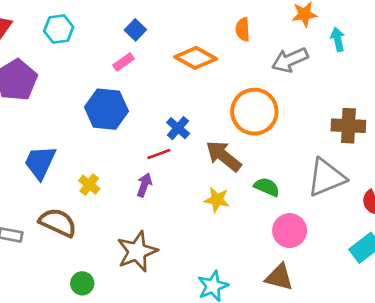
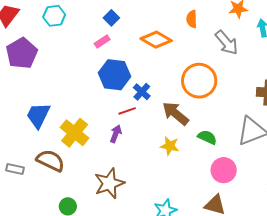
gray arrow: (290, 60) -> (227, 43), turned -108
blue hexagon: (106, 109) -> (115, 75), moved
yellow cross: (89, 185) -> (75, 133), size x1.8

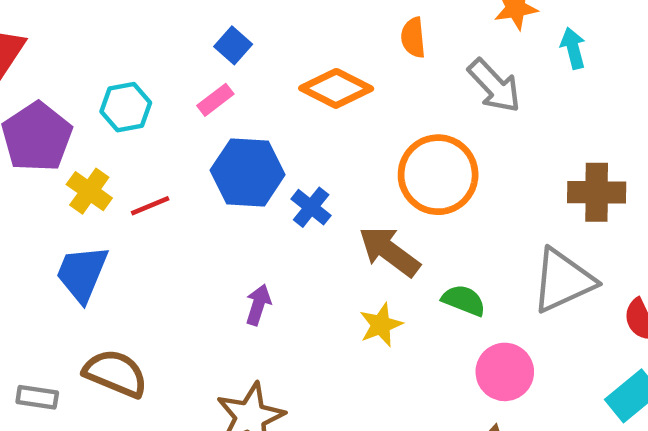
cyan hexagon: (54, 16) -> (126, 107), moved
red line: (127, 111) -> (150, 206), moved
yellow cross: (75, 133) -> (89, 191), moved, size x0.7
yellow star: (170, 146) -> (381, 325), turned -30

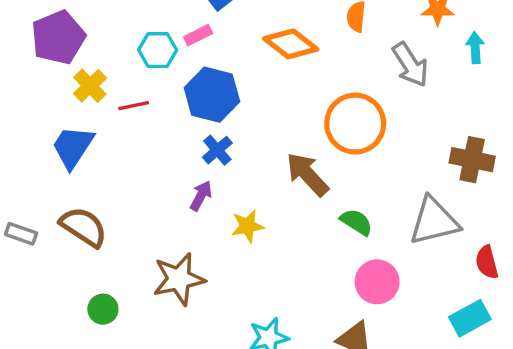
cyan hexagon: (126, 107) -> (158, 50), moved
blue cross: (311, 207) -> (217, 150), moved
yellow star: (381, 325) -> (247, 226), moved

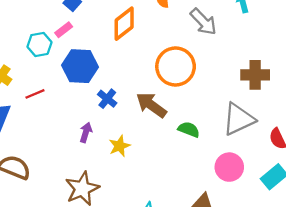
orange diamond: (291, 44) -> (124, 24), turned -64
red line: (134, 106) -> (35, 94), moved
blue cross: (217, 150) -> (107, 99), moved
pink circle: (377, 282) -> (229, 167), moved

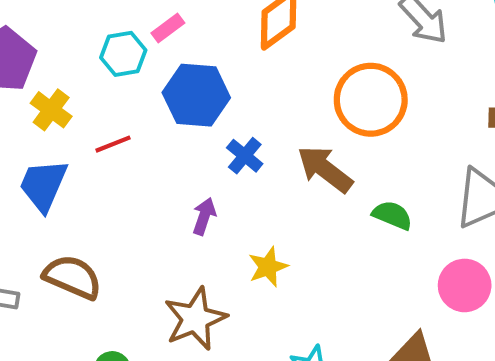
yellow star: (119, 146) -> (268, 267), moved

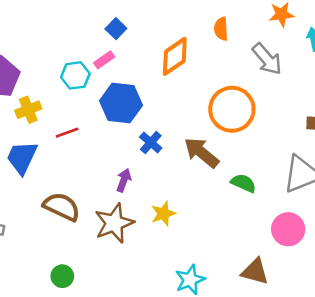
yellow cross: (51, 110) -> (28, 110), turned 30
brown semicircle: (73, 277) -> (62, 207), moved
brown star: (195, 319) -> (114, 223), moved

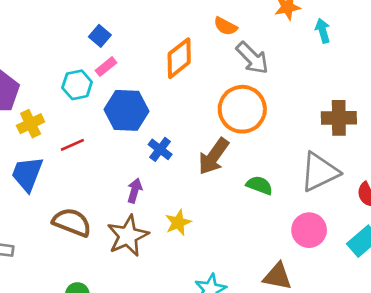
blue square: (116, 29) -> (100, 36), moved
orange semicircle: (221, 29) -> (225, 26), turned -55
gray arrow: (267, 59) -> (252, 58), moved
brown arrow: (201, 153) -> (214, 156), turned -90

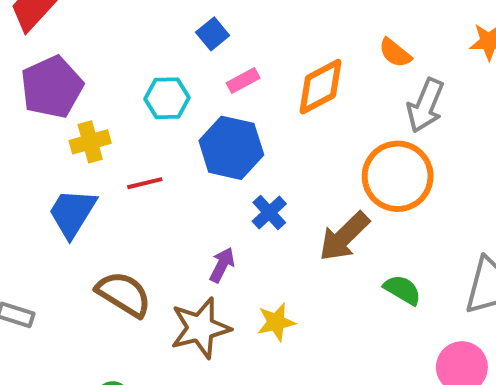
gray arrow: (252, 58) -> (425, 105), turned 57
pink rectangle: (106, 67) -> (243, 80), moved

